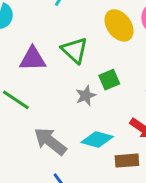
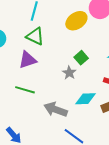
yellow ellipse: (119, 25) -> (76, 21), turned -70
green triangle: (75, 50) -> (35, 36), moved

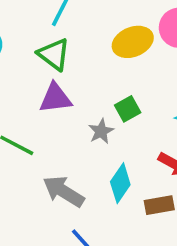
purple triangle: (28, 60) -> (55, 98), moved
cyan diamond: (85, 99) -> (120, 183), turned -65

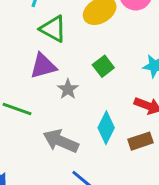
green triangle: (54, 54) -> (53, 29), moved
gray star: (101, 131) -> (68, 89), moved

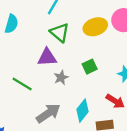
gray arrow: (61, 141) -> (48, 113), turned 110

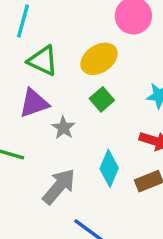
yellow ellipse: (95, 27) -> (99, 59), moved

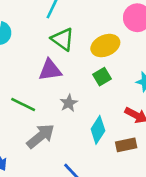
gray star: (63, 128) -> (69, 103), moved
gray arrow: (59, 186) -> (41, 136), moved

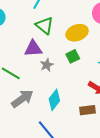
gray star: (69, 103) -> (47, 65), moved
cyan diamond: (98, 130) -> (54, 100), moved

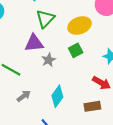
green triangle: (45, 26) -> (45, 19), turned 36
gray arrow: (22, 99) -> (24, 96), size x0.6

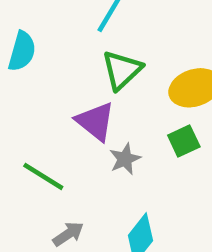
purple triangle: (34, 43) -> (95, 121), turned 42

